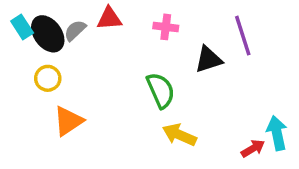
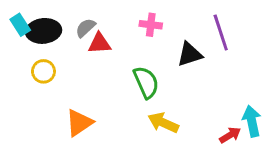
red triangle: (109, 18) -> (99, 43), moved
gray semicircle: (75, 30) -> (85, 28), moved
black ellipse: (48, 34) -> (43, 31), turned -60
orange triangle: (68, 121) -> (79, 123), moved

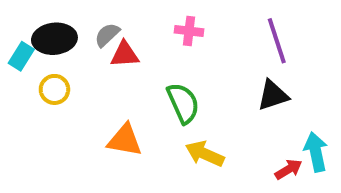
cyan rectangle: (20, 25) -> (21, 56), moved, turned 65
black triangle: (190, 54) -> (273, 95), moved
orange triangle: (79, 123) -> (125, 140), moved, turned 44

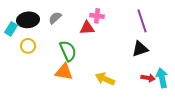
red triangle: (125, 54) -> (87, 28), moved
green semicircle: (183, 103) -> (68, 51), moved
red arrow: (288, 169) -> (148, 78), moved, turned 40

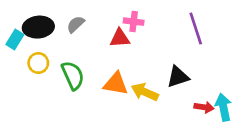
black triangle: (140, 49) -> (178, 77), moved
green semicircle: (68, 51) -> (73, 75), moved
orange triangle: (64, 72) -> (116, 84), moved
yellow arrow: (105, 79) -> (145, 92), moved

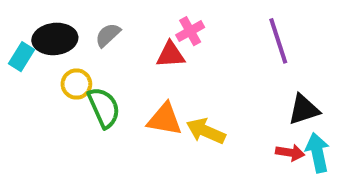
pink cross: (134, 22) -> (190, 31), turned -36
yellow circle: (38, 63) -> (76, 84), moved
black triangle: (178, 77) -> (304, 110), moved

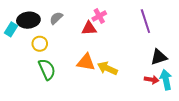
green semicircle: (104, 108) -> (47, 69), moved

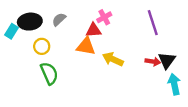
black triangle: (159, 57) -> (167, 60), turned -36
orange triangle: (86, 62) -> (86, 46), moved
yellow arrow: (107, 68) -> (113, 59), moved
red arrow: (152, 80) -> (153, 61), moved

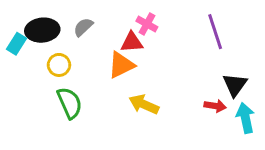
pink cross: (104, 17) -> (147, 24), turned -32
orange triangle: (86, 46) -> (121, 65), turned -36
yellow arrow: (113, 59) -> (144, 104), moved
red arrow: (153, 61) -> (215, 106), moved

